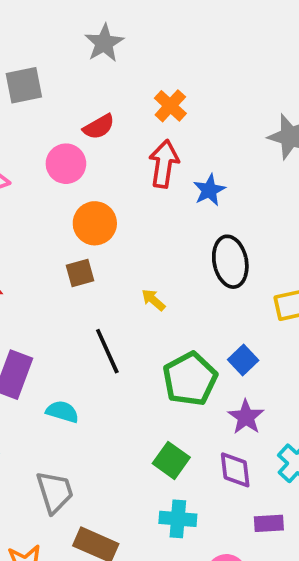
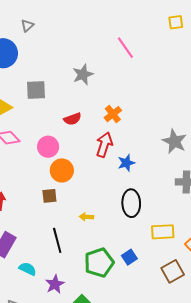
pink circle: (66, 164) -> (48, 147), moved
yellow arrow: (153, 300) -> (86, 217), turned -48
purple star: (246, 417) -> (55, 284), moved

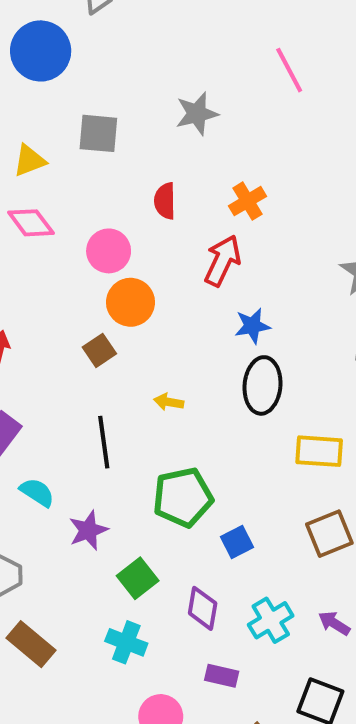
red semicircle: (73, 119) -> (165, 201), turned 102
blue star: (126, 163) -> (252, 326), moved
brown square: (49, 196) -> (99, 350), turned -35
blue square: (129, 257) -> (237, 542), moved

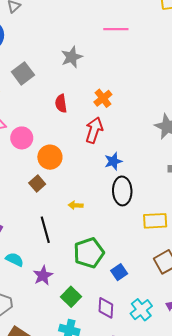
pink line: (289, 70) -> (116, 29), turned -55
gray square: (98, 133) -> (23, 73), turned -35
pink circle: (109, 251) -> (22, 138), moved

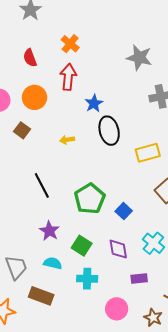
orange circle: (50, 157) -> (34, 97), moved
brown square: (37, 184) -> (22, 130), moved
yellow arrow: (76, 205) -> (67, 140), moved
cyan semicircle: (15, 259) -> (53, 263), moved

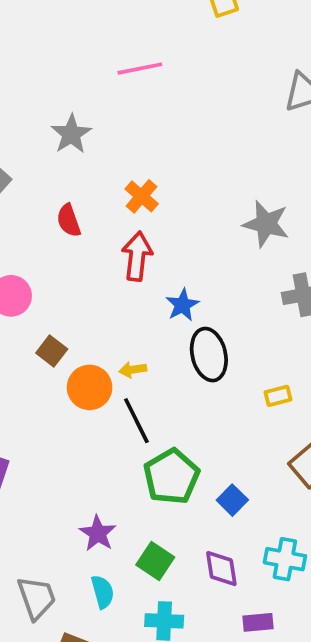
orange circle: (34, 97) -> (90, 387), moved
yellow rectangle: (148, 153) -> (278, 396), size x0.6
black line: (42, 185) -> (136, 421), moved
cyan cross: (153, 243) -> (285, 559), turned -30
cyan semicircle: (53, 263) -> (103, 592), turned 60

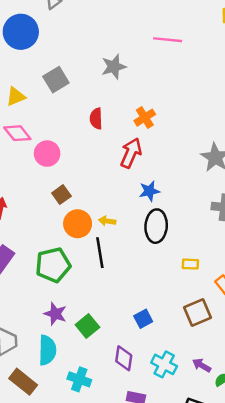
green pentagon: (171, 477) -> (53, 265), moved
purple star: (98, 533) -> (55, 314), turned -30
green square: (155, 561) -> (87, 326), moved
cyan semicircle: (103, 592) -> (47, 350), size x1.4

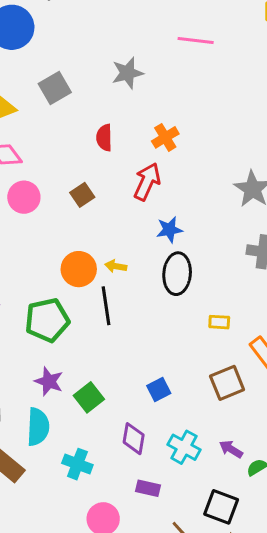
pink circle: (47, 154) -> (24, 197), moved
brown square: (61, 195) -> (82, 195), moved

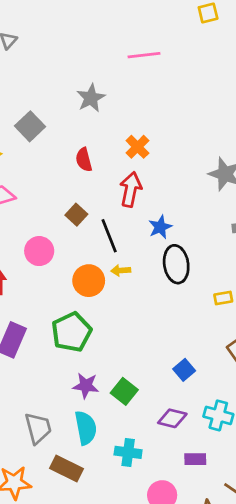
pink circle: (24, 197) -> (39, 251), moved
black line: (106, 306) -> (109, 236), moved
purple diamond: (134, 439) -> (172, 418), turned -72

